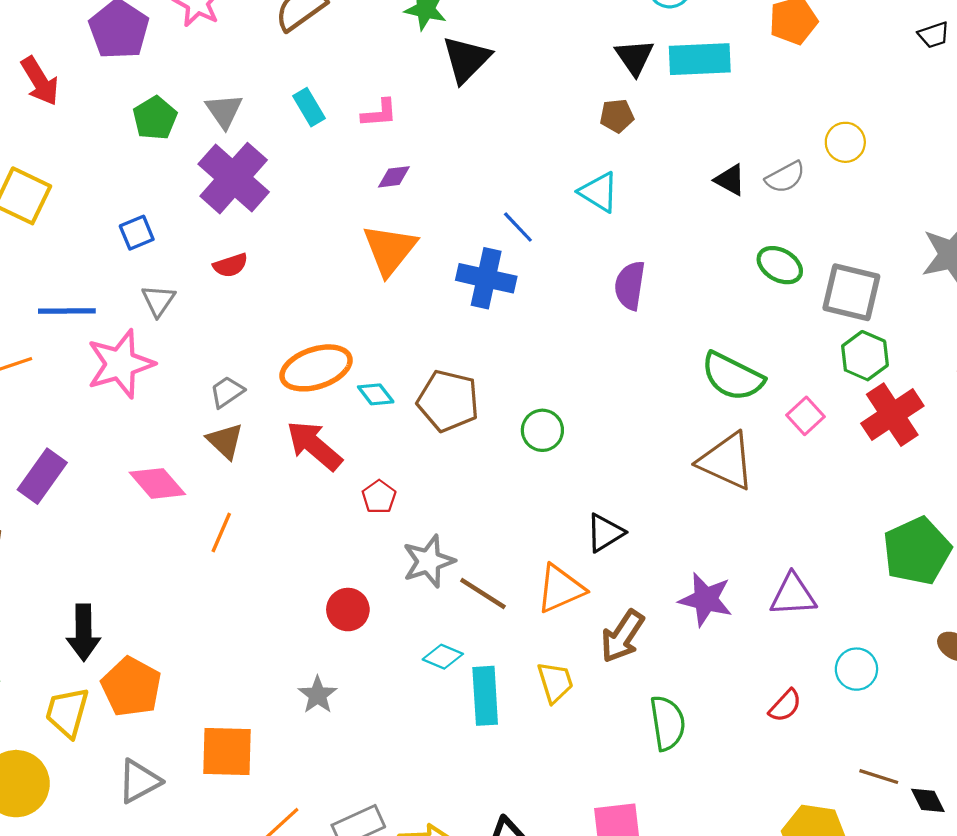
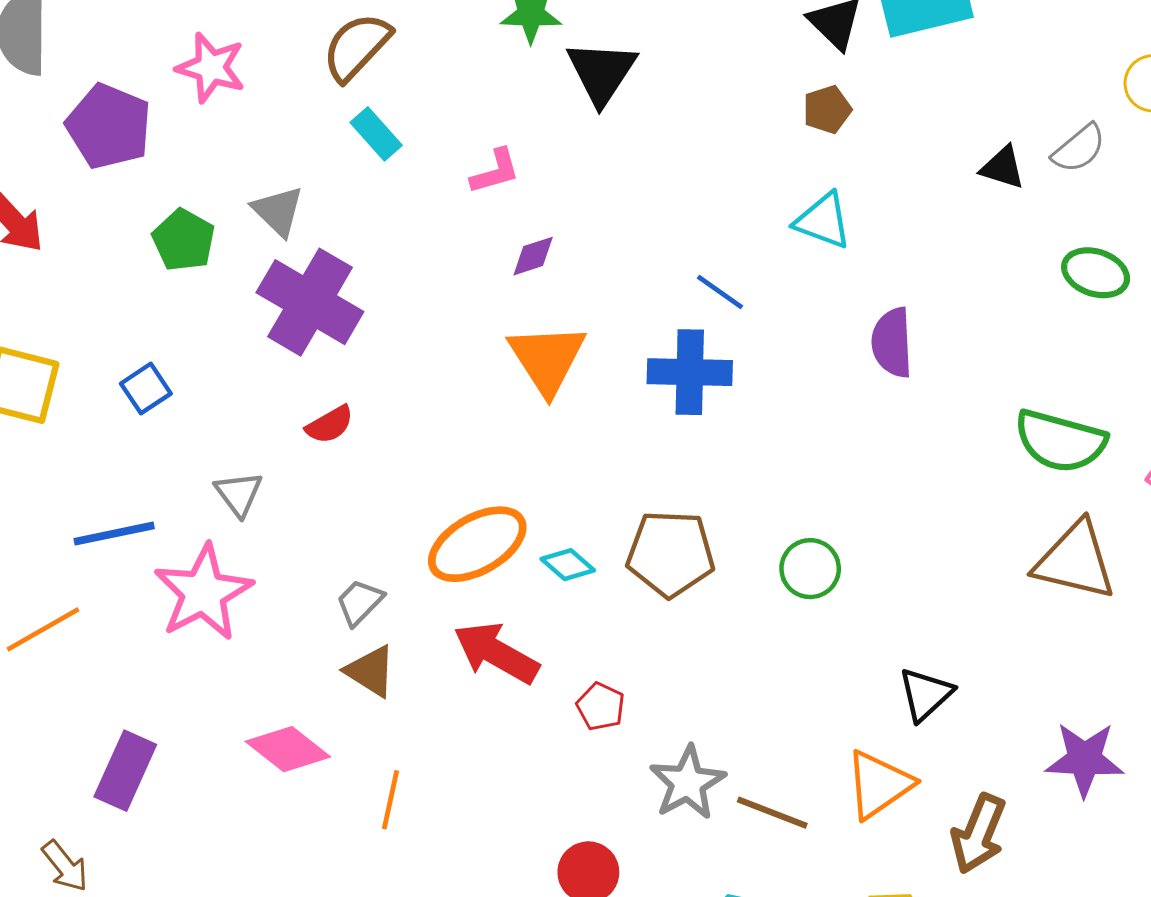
cyan rectangle: (309, 107) -> (376, 134), moved
blue square: (137, 233) -> (146, 389), moved

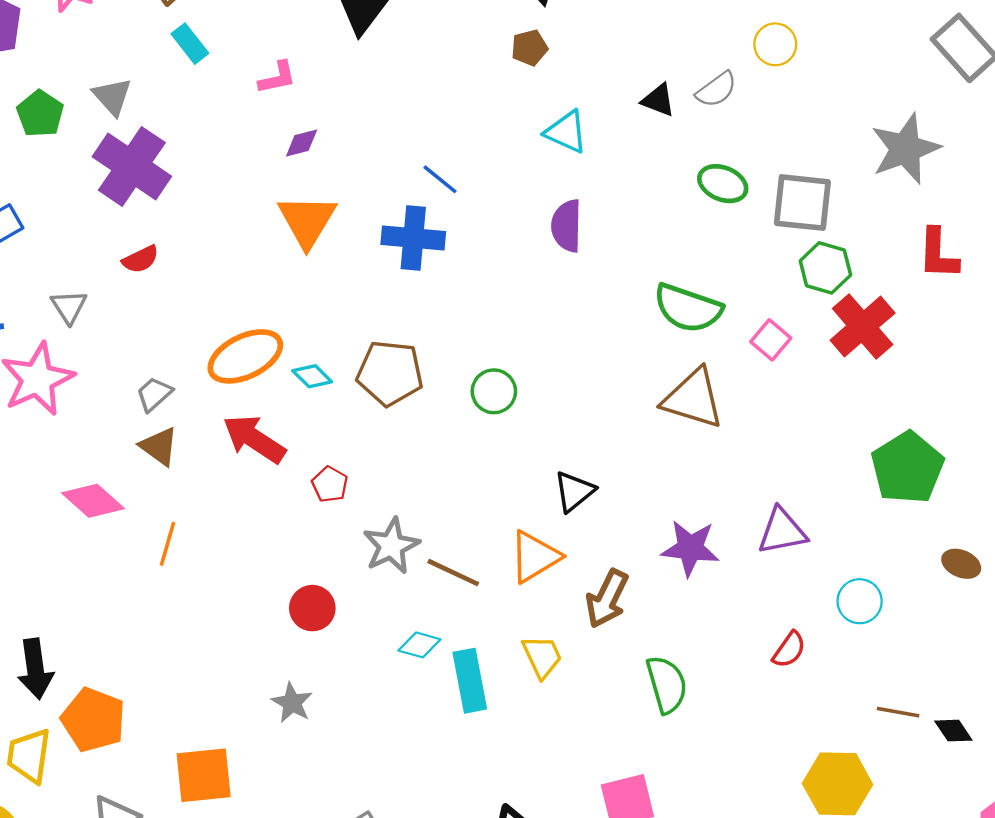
cyan triangle: (823, 221) -> (566, 132), moved

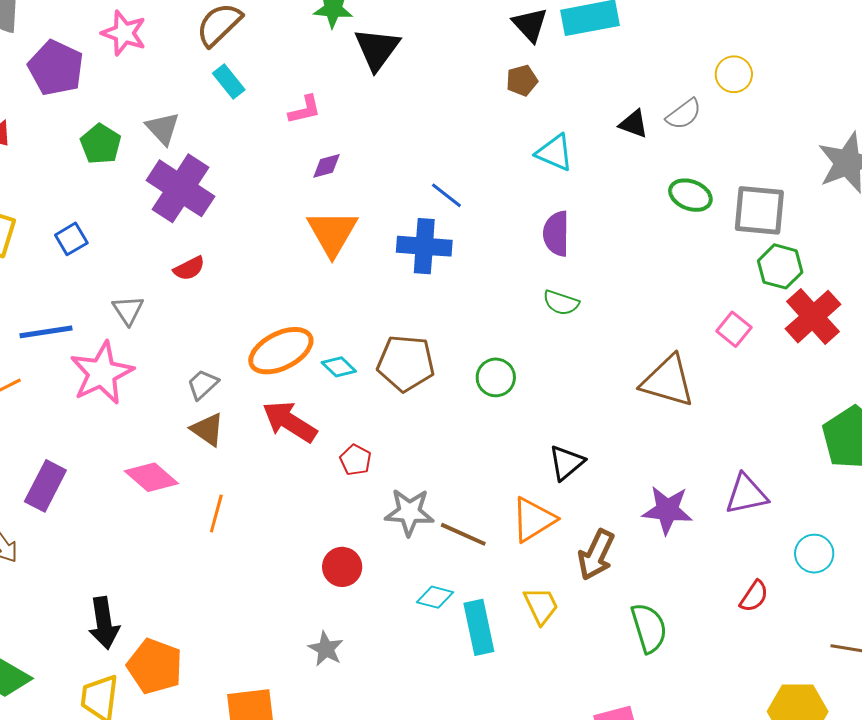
green semicircle: (688, 308) -> (561, 303), moved, size x0.6
gray star: (391, 546) -> (409, 512), turned 30

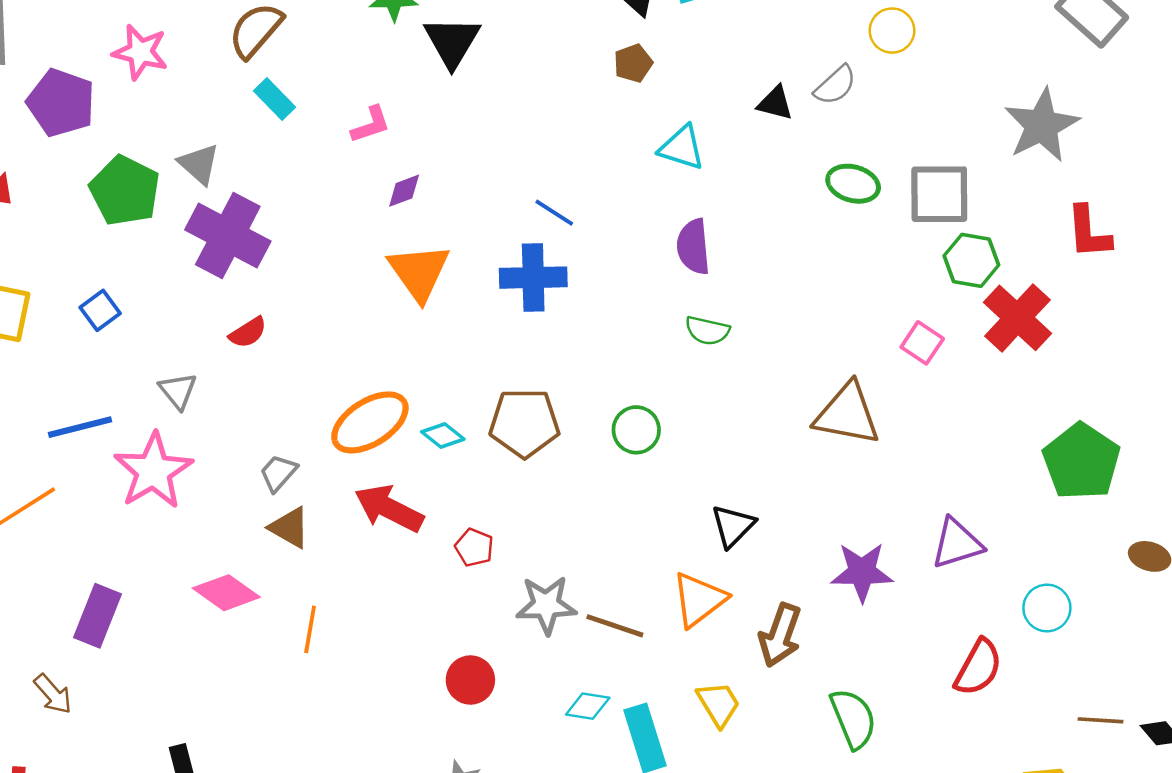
green pentagon: (101, 144) -> (125, 191), size x1.4
red semicircle: (754, 596) -> (978, 667), size x1.4

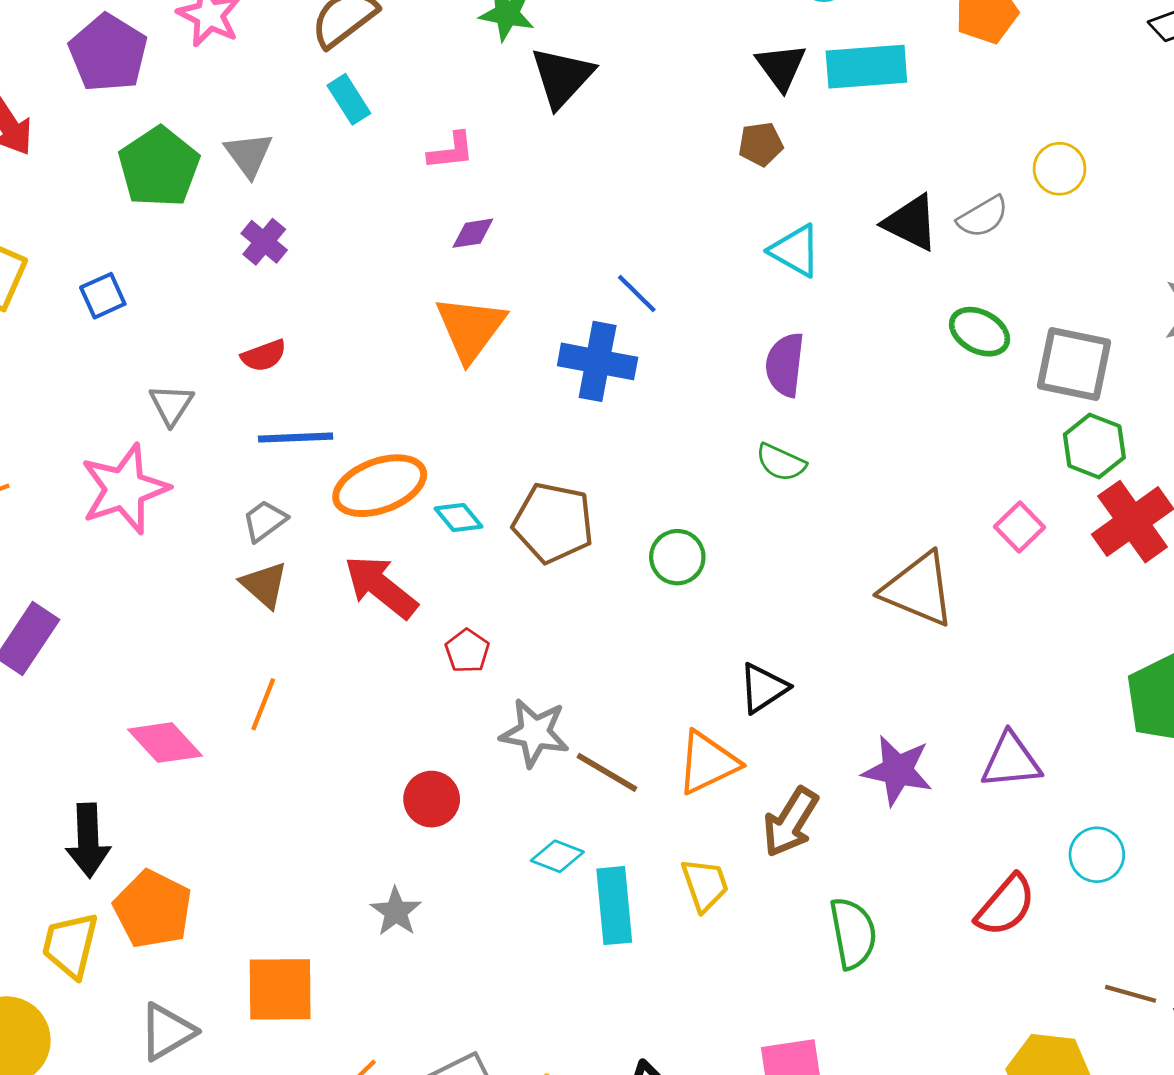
black triangle: (775, 103) -> (911, 223), size x1.4
purple cross: (228, 235) -> (264, 242), size x0.5
blue line: (80, 427) -> (296, 438), moved
pink diamond: (226, 593) -> (165, 743), moved

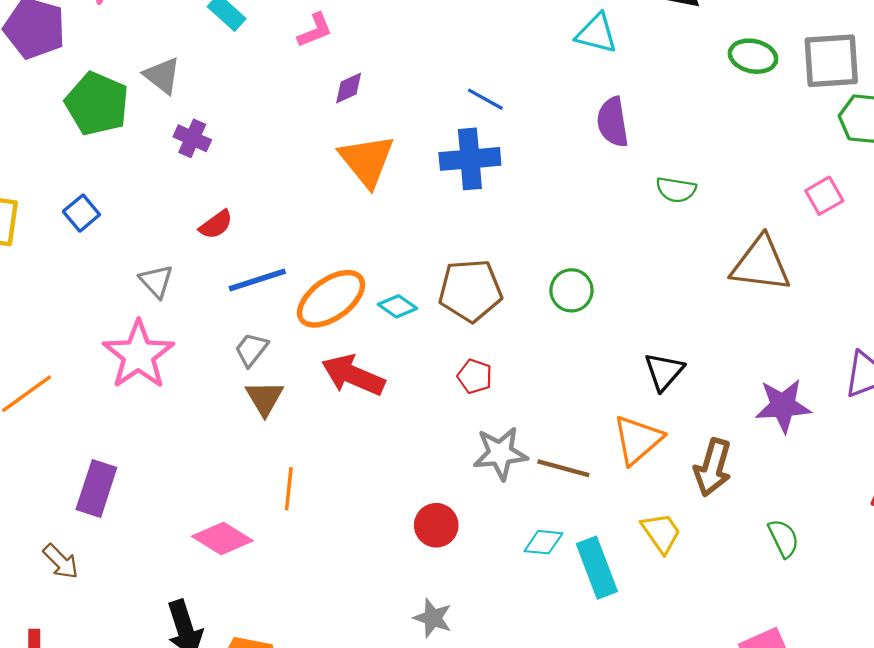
green semicircle: (781, 462) -> (676, 190), moved
pink square: (1020, 527) -> (824, 196), turned 30
brown triangle: (264, 585) -> (264, 398), turned 33
red pentagon: (467, 651) -> (475, 376), moved
green semicircle: (853, 933) -> (783, 538), size x0.7

